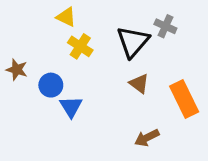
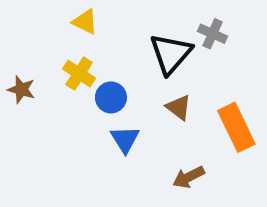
yellow cross: (80, 46) -> (79, 74), moved
blue circle: (51, 85) -> (111, 97), moved
blue triangle: (71, 107) -> (125, 139), moved

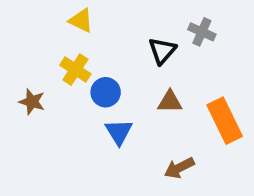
black triangle: (171, 54) -> (162, 51), size x0.7
brown star: (21, 89) -> (32, 102), moved
brown triangle: (179, 107) -> (170, 102), turned -36

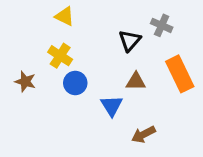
blue circle: (106, 92) -> (75, 83), moved
orange rectangle: (225, 121) -> (180, 74), moved
blue triangle: (119, 132) -> (112, 106), moved

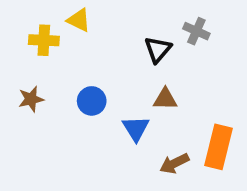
yellow cross: (60, 56) -> (44, 40), moved, turned -30
orange rectangle: (180, 74) -> (218, 147), moved, turned 40
brown star: (25, 81) -> (31, 99), turned -30

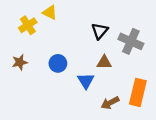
gray cross: (196, 31) -> (131, 41), moved, size x1.5
yellow cross: (44, 40) -> (28, 25), turned -36

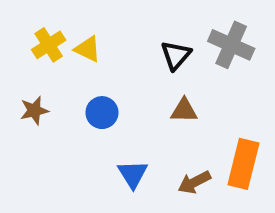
yellow triangle: (50, 12) -> (88, 49), moved
gray cross: (131, 41) -> (231, 45), moved
blue triangle: (86, 81) -> (133, 174), moved

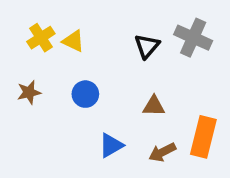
brown triangle: (184, 111) -> (154, 106), moved
blue triangle: (133, 174) -> (111, 145), turned 32

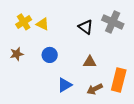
black triangle: (147, 46) -> (86, 27), turned -35

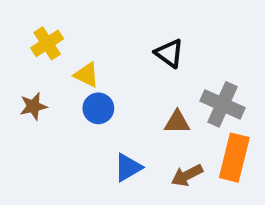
gray cross: (113, 22) -> (222, 104), moved
yellow triangle: (43, 24) -> (87, 75), moved

